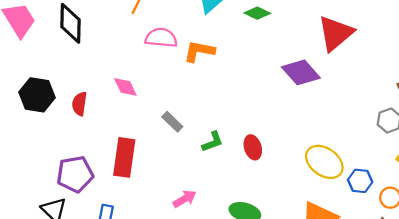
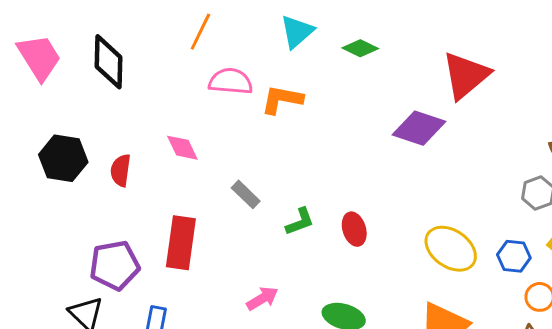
purple diamond: (301, 72) -> (419, 128), turned -30
blue hexagon: (360, 181) -> (514, 256), moved

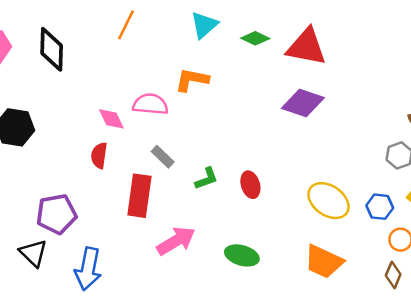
red triangle: (466, 75) -> (307, 47), moved, turned 51
pink semicircle: (231, 81) -> (150, 104), moved
red semicircle: (121, 170) -> (99, 155), moved
red rectangle: (181, 243) -> (139, 196), moved
pink arrow: (262, 298) -> (176, 241), size x1.5

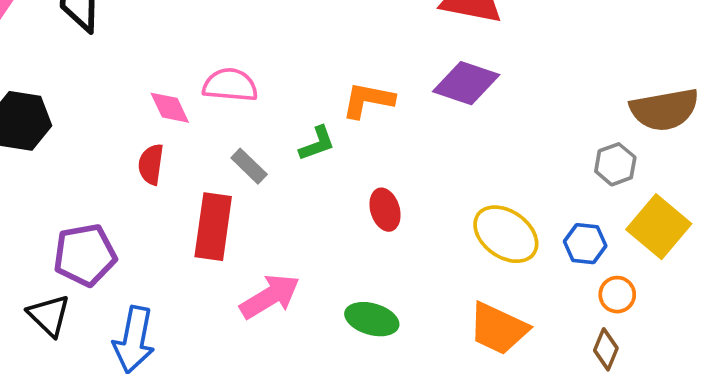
orange L-shape: (192, 80) -> (368, 100), moved
green L-shape: (207, 179) -> (317, 144), moved

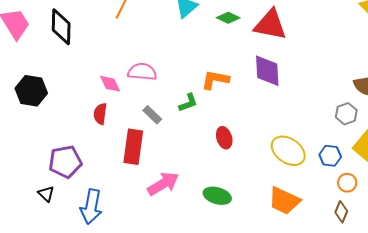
purple diamond: (466, 83) -> (267, 71), turned 68
black triangle: (49, 315) -> (46, 194), size x0.7

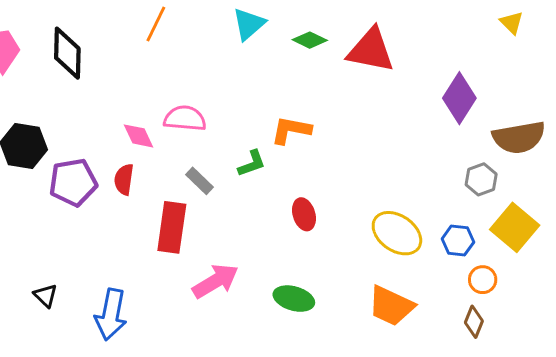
purple diamond: (267, 71) -> (459, 98), moved, turned 36
purple pentagon: (65, 162) -> (73, 182), moved

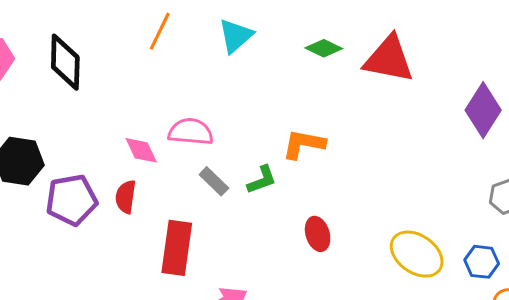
cyan triangle: (249, 24) -> (236, 36), moved
gray rectangle: (199, 181) -> (214, 181), moved

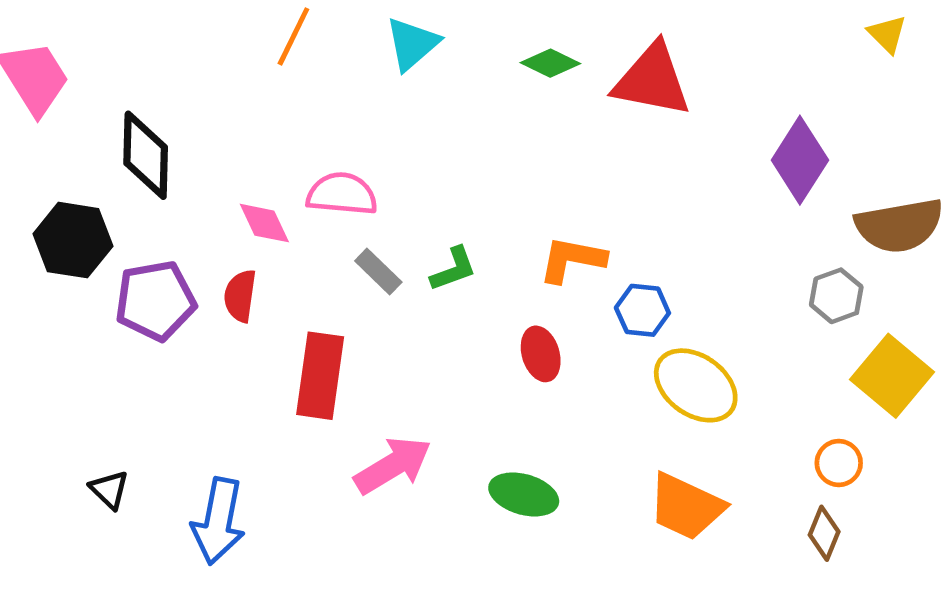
black diamond: (65, 62) -> (146, 155), moved
orange L-shape: (304, 144) -> (572, 259), moved
blue hexagon: (482, 262) -> (642, 310), moved

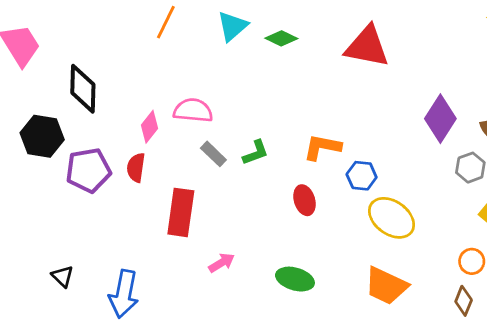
green diamond: (550, 63) -> (281, 38), moved
purple diamond: (800, 160) -> (440, 119), moved
pink diamond: (264, 223) -> (150, 127), turned 64
pink arrow: (393, 465) -> (222, 263), size x0.6

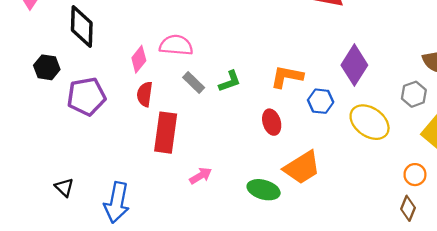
purple diamond: (440, 119) -> (354, 65), moved
black hexagon: (42, 136) -> (47, 67), size x0.7
red semicircle: (136, 168) -> (145, 94), moved
yellow ellipse: (392, 218) -> (370, 122), moved
orange trapezoid: (386, 286) -> (302, 168), moved, turned -57

